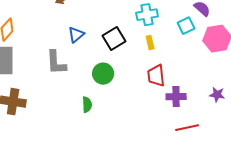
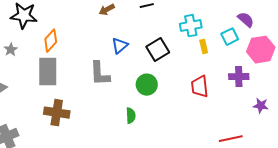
yellow rectangle: (150, 43) -> (204, 47), moved
purple cross: (176, 97) -> (239, 77), moved

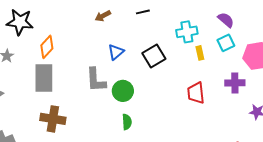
purple semicircle: (246, 20) -> (226, 20), moved
green circle: (147, 85) -> (123, 91), moved

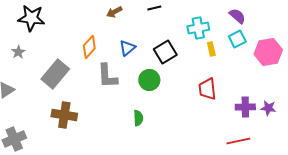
orange diamond: (47, 47) -> (89, 47), moved
gray rectangle: (44, 78) -> (55, 74), turned 40
purple cross: (235, 83) -> (245, 107), moved
green circle: (123, 91) -> (149, 80), moved

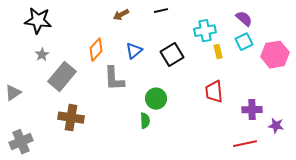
gray star: (18, 52) -> (42, 55), moved
green circle: (149, 80) -> (156, 99), moved
purple star: (268, 108) -> (276, 126), moved

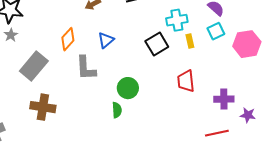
gray star: (42, 55) -> (11, 35), moved
black square: (172, 55) -> (157, 44), moved

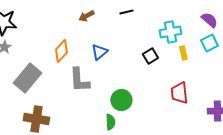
black square: (157, 44) -> (150, 56), size x0.7

